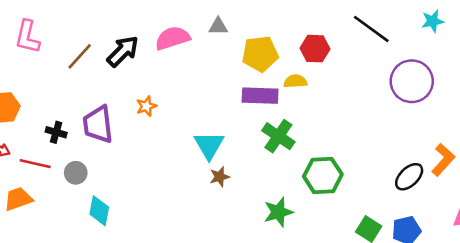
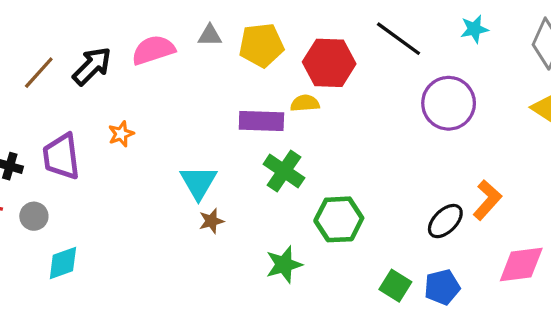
red hexagon: (315, 49) -> (329, 63), size x1.4
yellow pentagon: (260, 54) -> (261, 45), moved
cyan diamond: (99, 211) -> (63, 263), turned 60

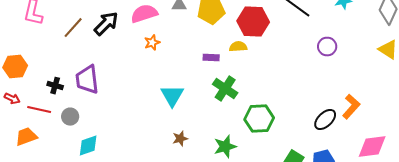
purple circle: (449, 103) -> (327, 47), size x0.6
purple rectangle: (261, 121) -> (211, 58), size x0.6
orange star: (121, 134) -> (152, 43), moved
brown star: (211, 221) -> (180, 139), moved

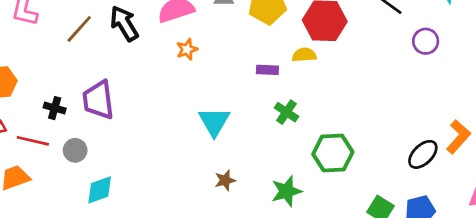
black arrow: (106, 24) -> (124, 23), turned -76
purple circle: (327, 47) -> (426, 41), moved
green cross: (225, 89) -> (286, 112), size x0.7

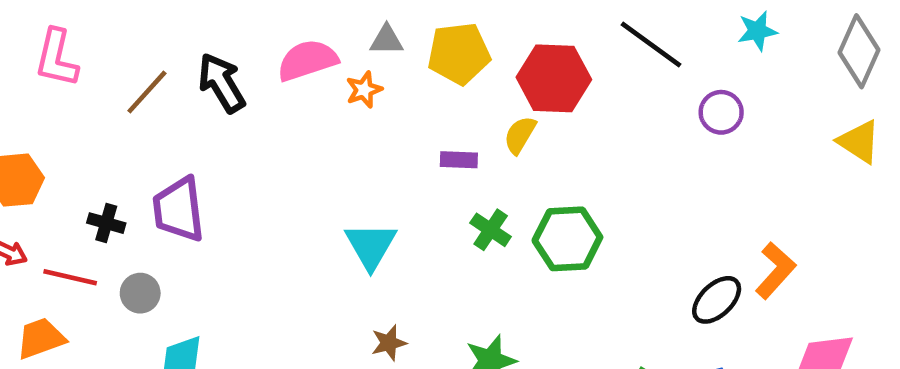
orange star: (187, 49) -> (364, 90), moved
yellow semicircle: (304, 55) -> (520, 135), turned -55
green hexagon: (333, 153) -> (567, 239), moved

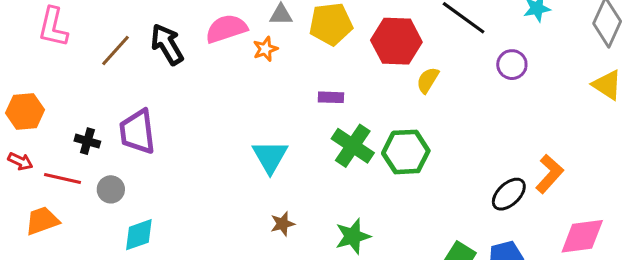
yellow semicircle: (520, 135) -> (428, 80), moved
green cross: (491, 230) -> (353, 146), size x1.5

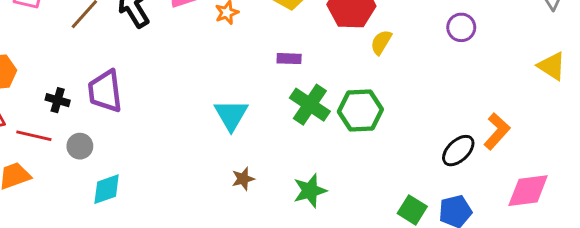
yellow triangle: (607, 85) -> (552, 66), moved

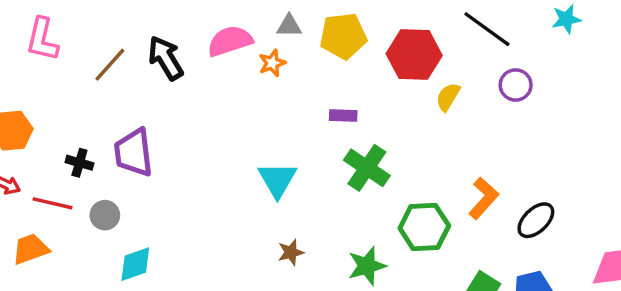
purple circle: (461, 27) -> (516, 85), moved
green hexagon: (360, 110) -> (424, 227), moved
orange L-shape: (497, 131) -> (483, 198), moved

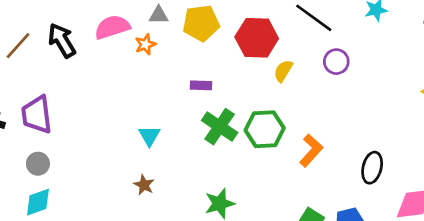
cyan triangle: (277, 180) -> (149, 136), size x0.7
gray circle: (105, 215) -> (38, 164), moved
black ellipse: (536, 220) -> (372, 168), moved, turned -32
green hexagon: (424, 227) -> (265, 129), moved
brown star: (291, 252) -> (144, 185), moved, turned -30

